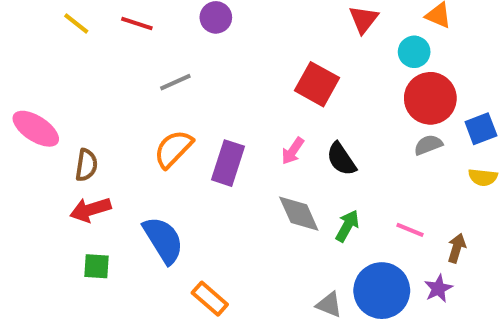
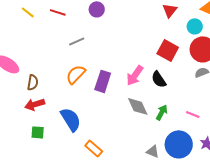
red square: (317, 84) -> (168, 50), moved
pink arrow: (293, 151) -> (135, 75), size x1.5

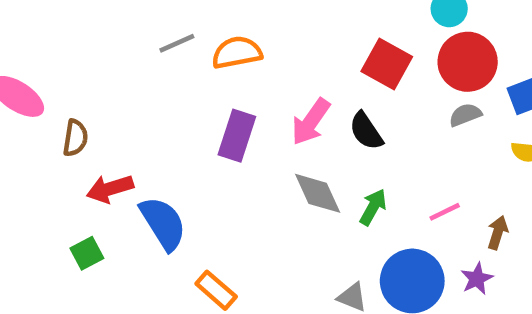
orange semicircle: (76, 74) -> (237, 53), moved, turned 35
red arrow: (35, 104) -> (110, 189), moved
pink line: (193, 114) -> (445, 212), turned -48
green square: (38, 132) -> (87, 253), turned -32

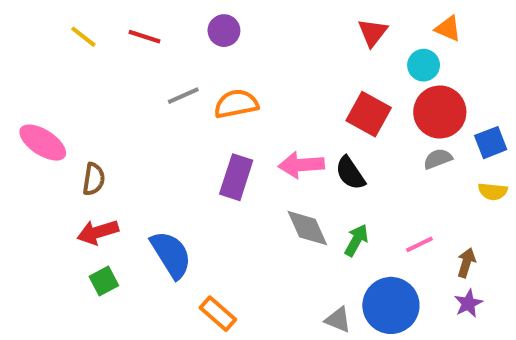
pink arrow: (311, 122) -> (301, 165), turned 51
red arrow: (110, 189) -> (98, 232), moved
purple star: (477, 279) -> (468, 303), moved

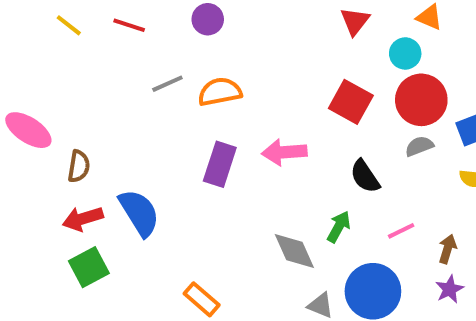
black semicircle: (350, 173) -> (365, 176), moved
gray diamond: (307, 228) -> (294, 251), moved
blue semicircle: (171, 255) -> (139, 213), moved
green square: (104, 281) -> (89, 267), size x1.4

